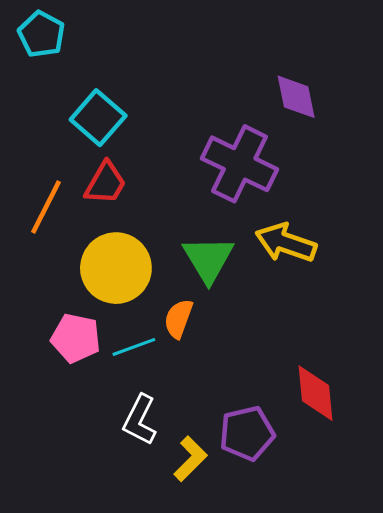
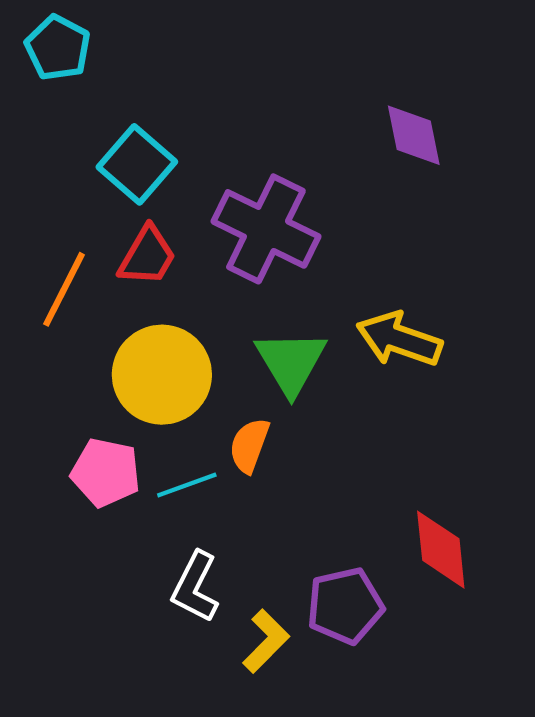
purple cross: (240, 164) -> (266, 229), moved

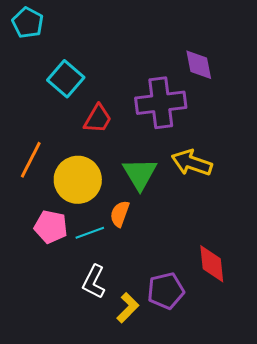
purple cross: (266, 229) -> (161, 103), moved, turned -33
red trapezoid: (147, 256) -> (98, 119), moved
orange line: (64, 289) -> (31, 160), moved

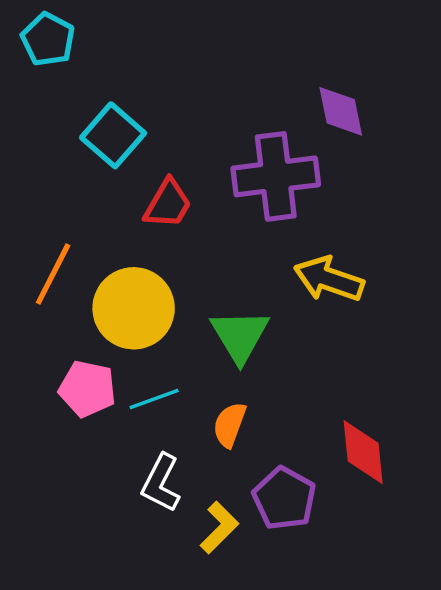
green triangle: (140, 174) -> (240, 336), moved
orange semicircle: (120, 214) -> (230, 425), moved
purple pentagon: (166, 291) -> (284, 498), turned -30

